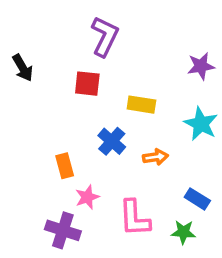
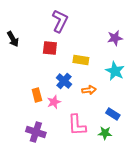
pink star: (87, 197) -> (54, 102), moved

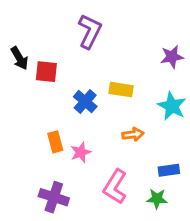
red square: (50, 48) -> (46, 72), moved
blue cross: (64, 81) -> (85, 102), moved
blue rectangle: (113, 114) -> (169, 170), turned -40
pink L-shape: (77, 125) -> (115, 187), turned 35

